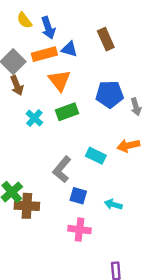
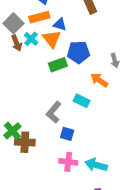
blue triangle: (69, 49) -> (60, 24), moved
blue pentagon: (110, 94) -> (79, 52), moved
cyan cross: (34, 118) -> (31, 39), moved
orange arrow: (128, 146) -> (99, 80), moved, turned 48
cyan arrow: (113, 205) -> (96, 165), moved, size x1.5

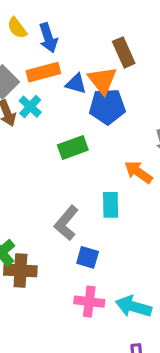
orange triangle: (52, 39) -> (102, 80), moved
blue pentagon: (79, 52) -> (107, 107), moved
cyan rectangle: (82, 101) -> (111, 205), turned 63

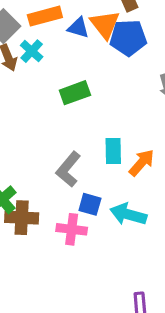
blue pentagon: (107, 107) -> (128, 38), moved
orange arrow: (138, 172) -> (142, 163), moved, turned 96
pink cross: (89, 302) -> (72, 229), moved
cyan arrow: (133, 307) -> (128, 214), moved

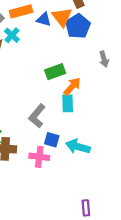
blue pentagon: (128, 38) -> (78, 26), turned -30
green rectangle: (75, 93) -> (55, 72), moved
orange arrow: (142, 163) -> (72, 86), moved

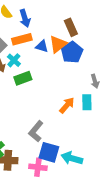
orange triangle: (62, 17) -> (58, 44), turned 30
green rectangle: (55, 72) -> (23, 78), moved
cyan rectangle: (68, 103) -> (87, 102), moved
blue square: (52, 140) -> (49, 152), size x1.5

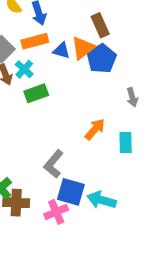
cyan rectangle: (87, 102) -> (126, 143), moved
pink cross: (38, 167) -> (56, 212), turned -30

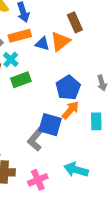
blue pentagon: (102, 59) -> (68, 88), moved
blue square: (71, 192) -> (50, 125), moved

